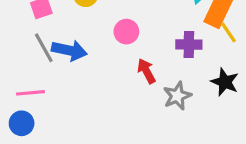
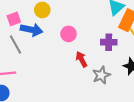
blue arrow: (69, 50) -> (31, 30), moved

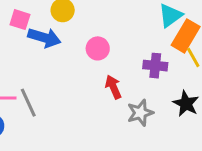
pink square: (14, 19) -> (20, 20), turned 32
gray line: (15, 44) -> (28, 103), moved

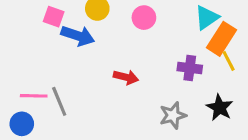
pink circle: (98, 48) -> (144, 18), moved
red arrow: (113, 87) -> (126, 77), moved, turned 125

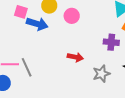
pink circle: (144, 18) -> (72, 16), moved
red arrow: (126, 77) -> (75, 57), moved

